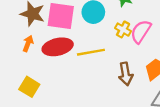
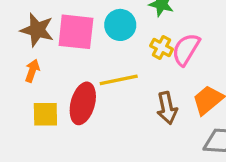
red ellipse: (58, 47) -> (83, 103), moved, turned -60
yellow square: (29, 87) -> (45, 114), moved, turned -30

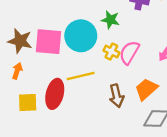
cyan circle: (120, 25) -> (81, 36), size x1.4

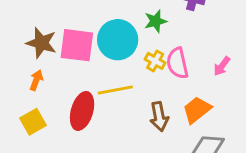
green star: (110, 20) -> (156, 21), turned -30
pink semicircle: (129, 53) -> (177, 63), turned -45
yellow square: (28, 102) -> (33, 122), moved, turned -30

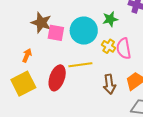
brown star: (41, 43) -> (41, 23), moved
pink square: (77, 45) -> (56, 33), size x0.7
yellow square: (33, 122) -> (23, 84), size x1.4

